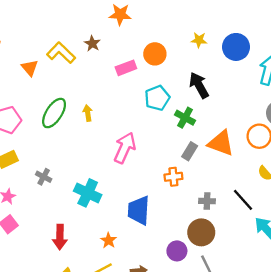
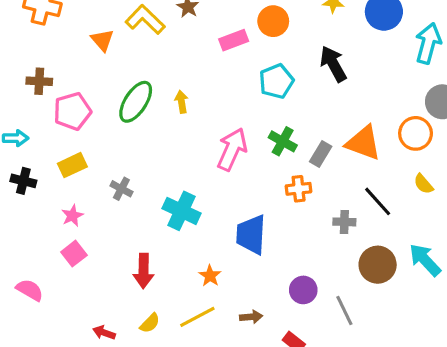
green cross: (185, 118) -> (283, 141), moved
black line: (243, 200) -> (378, 201), moved
brown circle: (201, 232) -> (378, 265), moved

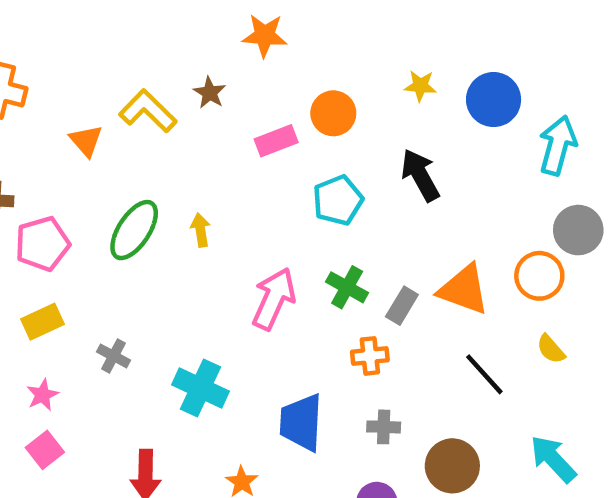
gray cross: (344, 222) -> (384, 427), moved
brown circle: (378, 265) -> (452, 466), moved

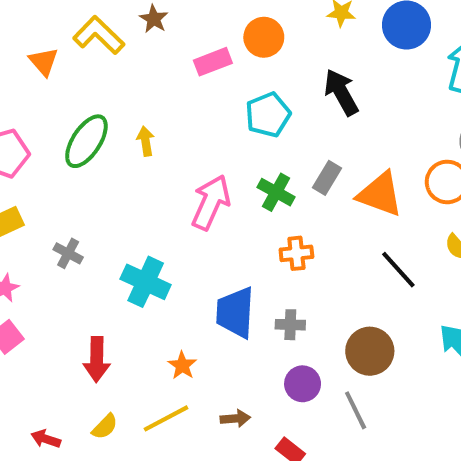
gray rectangle: (402, 306) -> (327, 178), moved
gray cross: (384, 427) -> (290, 325), moved

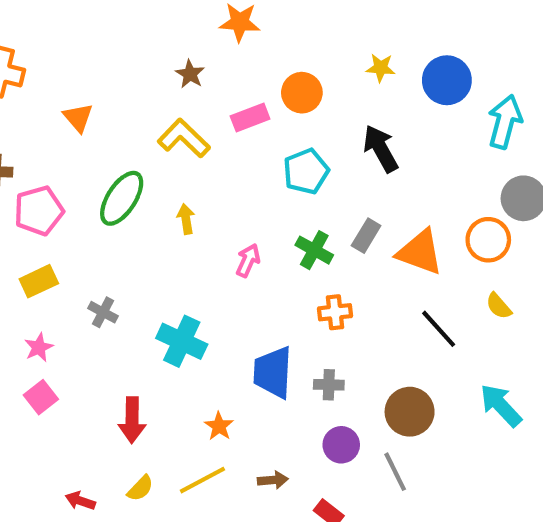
yellow L-shape: (99, 35) -> (184, 138), moved
yellow arrow: (146, 141) -> (186, 219), moved
pink arrow: (211, 202) -> (248, 260), size x0.6

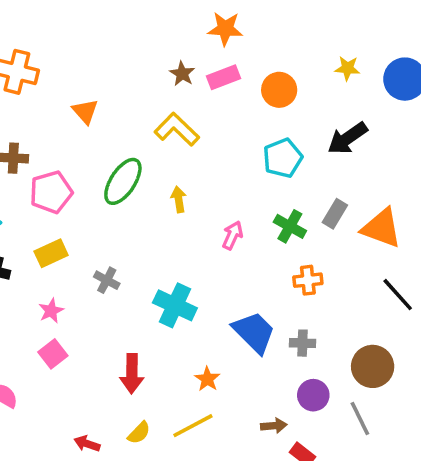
pink rectangle: (250, 118) -> (223, 77), moved
black arrow: (381, 149) -> (347, 138), turned -96
blue trapezoid: (273, 372) -> (254, 332), turned 132
brown arrow: (273, 480) -> (274, 426), moved

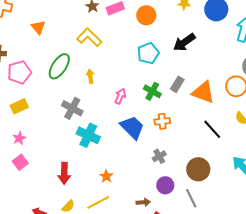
gray cross: (107, 280) -> (72, 108), moved, size x1.5
blue trapezoid: (254, 332) -> (132, 127), moved
gray cross: (302, 343) -> (159, 156), turned -32

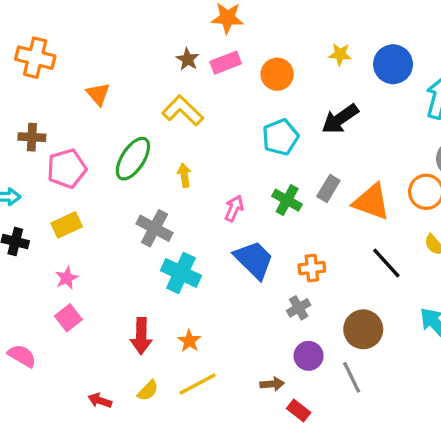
orange cross: (162, 121) -> (312, 268), moved
orange star: (106, 176) -> (189, 341), moved

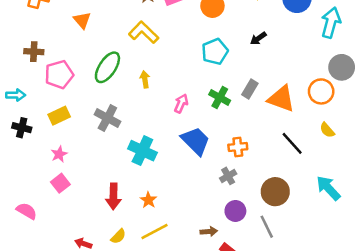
black arrow: (340, 119) -> (258, 38), size x0.6
gray cross: (154, 228) -> (107, 118), moved

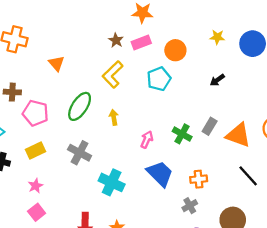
yellow L-shape: (144, 32) -> (113, 74), turned -88
cyan pentagon: (215, 52) -> (159, 79), moved
pink pentagon: (59, 75) -> (35, 113), turned 30

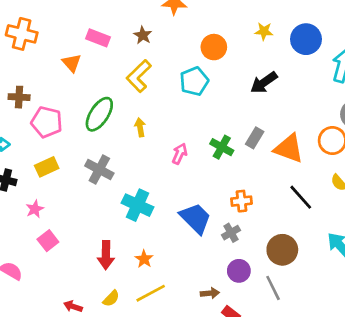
pink rectangle: (141, 43) -> (98, 38), moved, turned 42
black arrow: (217, 80) -> (264, 83), size x1.5
blue trapezoid: (160, 174) -> (195, 218), moved
pink star: (35, 186) -> (35, 209), moved

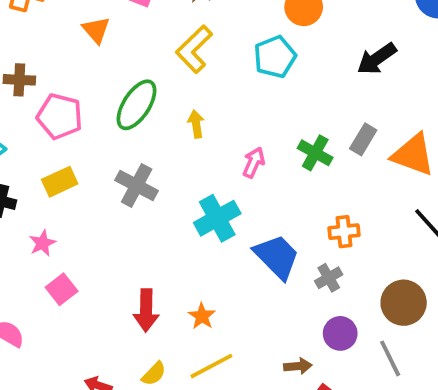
cyan cross: (137, 205) -> (217, 218), moved, turned 36

